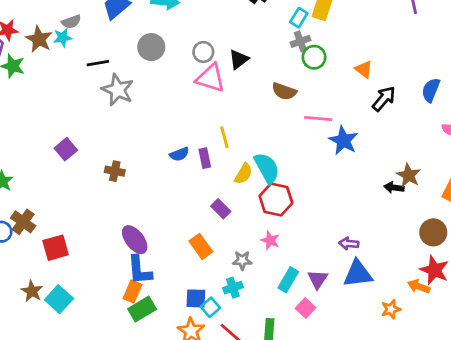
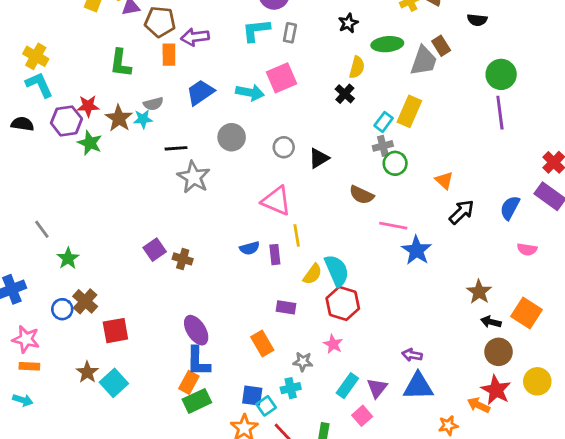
pink triangle: (211, 78) -> (276, 201), moved
purple square: (66, 149) -> (155, 250), moved
black arrow: (394, 187) -> (491, 322), moved
purple rectangle: (221, 209) -> (286, 307), turned -42

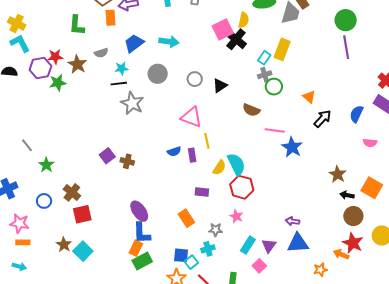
pink square: (282, 78) -> (223, 30), moved
black cross: (345, 94) -> (236, 39), size x1.5
cyan star: (143, 119) -> (121, 68), moved
green star: (90, 143) -> (58, 83), turned -30
brown cross: (85, 301) -> (72, 192), moved

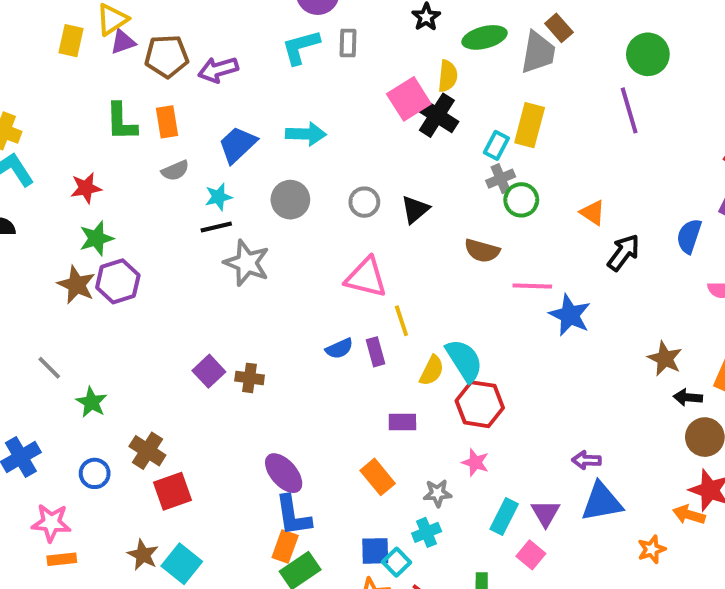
orange rectangle: (111, 18) -> (167, 122), moved
purple line: (346, 47) -> (629, 110), moved
brown star: (77, 64) -> (76, 285), moved
purple hexagon: (40, 68) -> (118, 281), moved

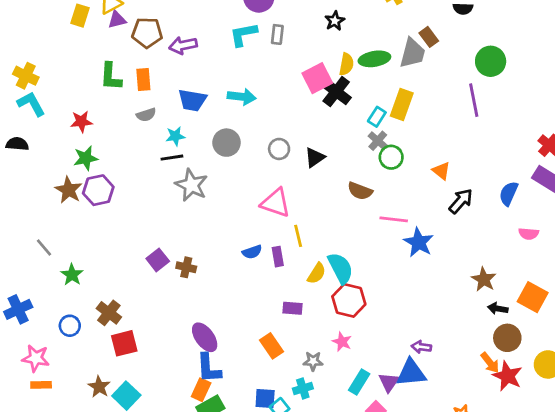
green ellipse: (485, 37) -> (374, 59), moved
blue trapezoid: (238, 145) -> (192, 100), turned -132
gray cross: (501, 179) -> (378, 141), turned -30
blue triangle: (602, 502) -> (411, 373), moved
orange arrow: (689, 515) -> (490, 363), moved, turned -150

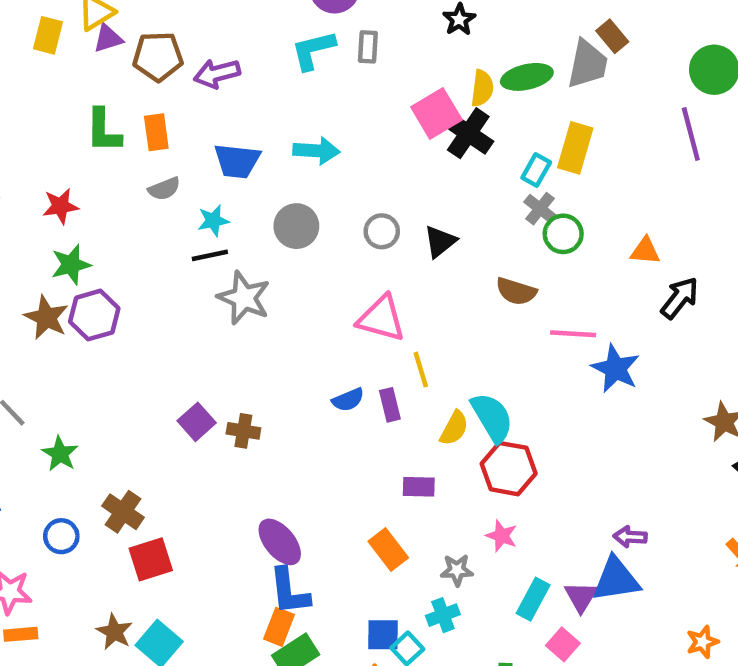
orange triangle: (441, 171) -> (645, 251), turned -30

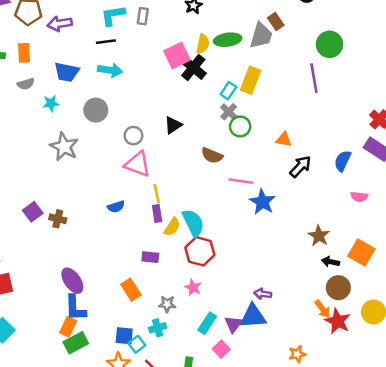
gray circle: (382, 231) -> (133, 136), moved
black line: (210, 255) -> (106, 42), moved
purple rectangle: (390, 405) -> (157, 213), moved

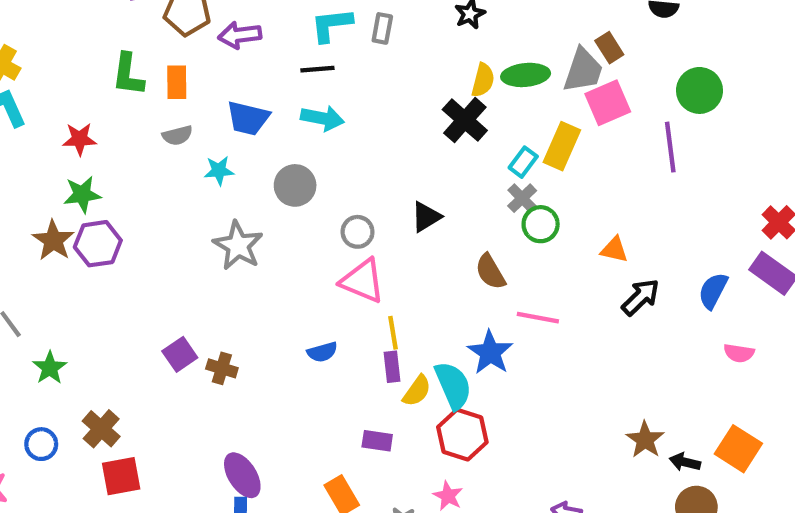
pink square: (177, 55) -> (608, 103), moved
brown semicircle: (212, 155) -> (490, 272), turned 35
blue star: (262, 202) -> (490, 352), moved
brown star: (319, 236) -> (645, 440), moved

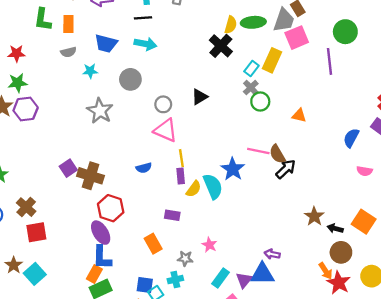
brown semicircle: (490, 272) -> (277, 154), moved
black arrow: (641, 297) -> (286, 169), moved
brown cross: (222, 368) -> (90, 176), size x1.6
red hexagon: (462, 435) -> (111, 208), moved

